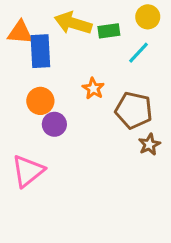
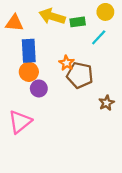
blue rectangle: (40, 51) -> (29, 51), moved
brown pentagon: (134, 110) -> (80, 75), moved

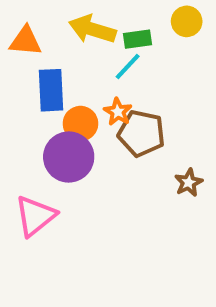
cyan line: (99, 37) -> (128, 67), moved
orange circle: (29, 72) -> (80, 124), moved
purple circle: (39, 88) -> (69, 157), size x1.6

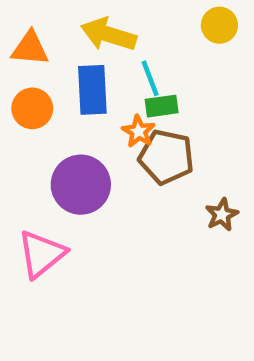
green rectangle: (137, 39) -> (162, 106), moved
cyan line: (128, 67) -> (150, 78), turned -64
blue rectangle: (51, 90) -> (92, 90), moved
orange circle: (80, 124) -> (32, 108), moved

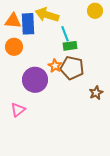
blue rectangle: (92, 90) -> (28, 24), moved
orange star: (139, 131) -> (55, 66), moved
pink triangle: (42, 254) -> (18, 110), size x0.7

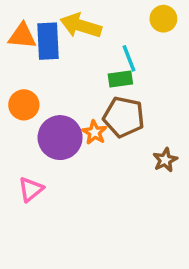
cyan line: (65, 34) -> (129, 58), moved
orange circle: (14, 47) -> (24, 105), moved
orange star: (55, 66) -> (94, 132), moved

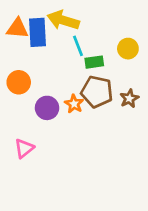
yellow circle: (163, 19) -> (128, 49), moved
cyan line: (129, 58) -> (78, 46), moved
purple circle: (60, 138) -> (47, 108), size x0.7
brown star: (165, 160) -> (129, 98), moved

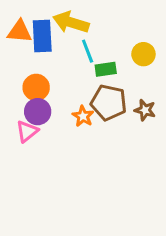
orange circle: (19, 82) -> (36, 87), moved
brown star: (129, 98) -> (145, 110), turned -30
purple circle: (47, 108) -> (38, 112), moved
pink triangle: (24, 148) -> (27, 131), moved

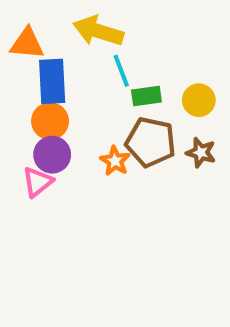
blue rectangle: (42, 36) -> (52, 81), moved
yellow circle: (143, 54) -> (199, 100), moved

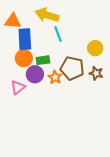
green rectangle: (146, 96) -> (43, 60), moved
purple circle: (52, 155) -> (35, 74), moved

